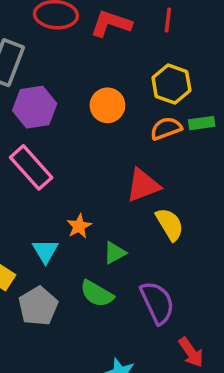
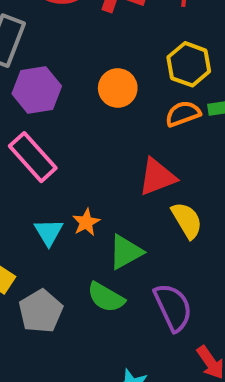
cyan triangle: (45, 251) -> (49, 232), moved
green triangle: (115, 253) -> (126, 252), size x1.4

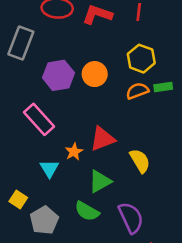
purple hexagon: (37, 90) -> (58, 75), moved
red triangle: (157, 177) -> (102, 139), moved
orange star: (86, 222) -> (74, 152), moved

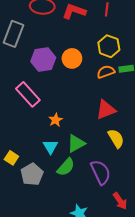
red triangle: (102, 139) -> (106, 110), moved
yellow semicircle: (140, 161) -> (116, 138), moved
cyan triangle: (49, 169) -> (50, 147), moved
green semicircle: (87, 211) -> (66, 167), turned -78

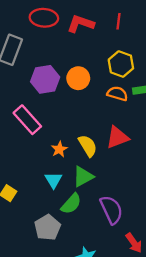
orange semicircle: (106, 72) -> (117, 94), turned 36
yellow semicircle: (116, 138) -> (88, 146), moved
gray pentagon: (32, 174) -> (47, 227), moved

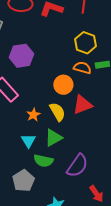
orange circle: (78, 78) -> (63, 85), moved
green semicircle: (71, 204) -> (43, 161), turned 60
purple semicircle: (111, 210) -> (77, 166), turned 60

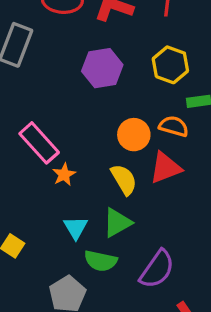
purple hexagon: (21, 56) -> (102, 68), moved
orange semicircle: (82, 68) -> (174, 126), moved
orange star: (33, 115) -> (64, 174), moved

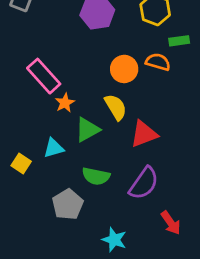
red triangle: (165, 168) -> (144, 134), moved
green triangle: (117, 223) -> (87, 130), moved
cyan triangle: (76, 228) -> (54, 148), moved, turned 45

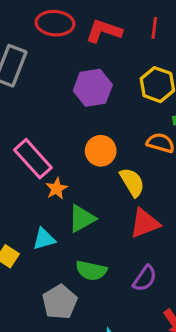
orange circle: (124, 69) -> (101, 151), moved
yellow semicircle: (116, 107) -> (132, 182), moved
purple semicircle: (144, 183) -> (145, 278), size x0.7

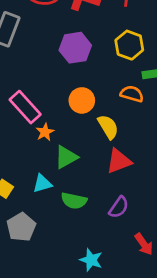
cyan triangle: (44, 239) -> (42, 184), moved
gray pentagon: (60, 302) -> (21, 227), moved

